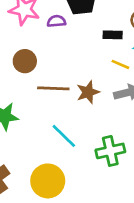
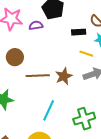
cyan line: (64, 136) -> (49, 110), turned 75

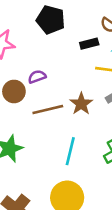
purple semicircle: (36, 25) -> (37, 77), moved

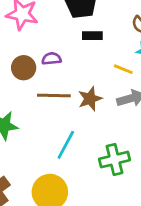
black rectangle: (89, 44) -> (92, 36), moved

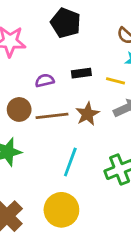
black rectangle: (92, 36) -> (81, 73), moved
brown circle: (24, 68) -> (19, 109), moved

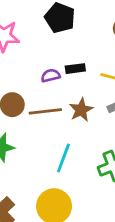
purple semicircle: (45, 80) -> (51, 76), moved

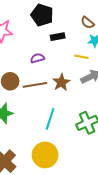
black rectangle: (75, 69) -> (58, 37), moved

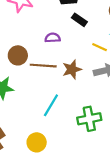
black rectangle: (58, 37) -> (79, 20), turned 32
yellow circle: (45, 155) -> (37, 142), size x0.7

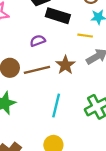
black rectangle: (79, 20) -> (58, 16), size x1.5

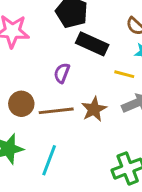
purple semicircle: (38, 41) -> (62, 73), turned -56
cyan line: (56, 105) -> (49, 160), moved

